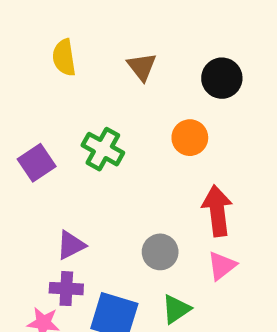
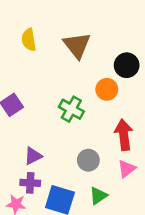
brown triangle: (142, 67) -> (77, 45), size x1.5
black circle: (222, 78) -> (127, 65), moved
green cross: (103, 149) -> (71, 109), moved

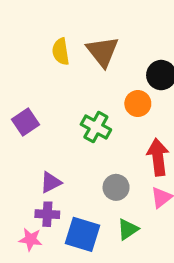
yellow semicircle: (29, 40) -> (61, 52), moved

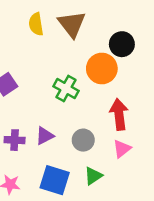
orange circle: (138, 104) -> (102, 68), size x1.4
purple triangle: (51, 182) -> (45, 136), moved
purple cross: (47, 214) -> (15, 140), moved

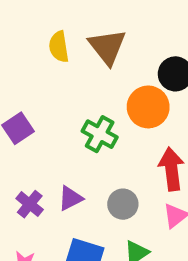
purple cross: (15, 140) -> (30, 204), turned 36

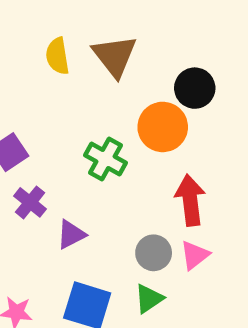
purple cross: (30, 204) -> (30, 202), moved
gray circle: (123, 204) -> (154, 253), moved

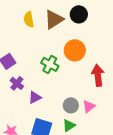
brown triangle: (115, 56) -> (54, 19), turned 35
black circle: (195, 88) -> (79, 14), moved
red arrow: (190, 200) -> (98, 75), moved

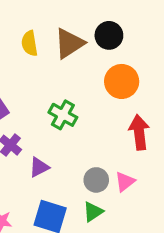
orange circle: (75, 50) -> (122, 81), moved

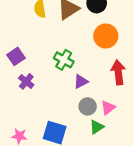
purple triangle: (39, 167) -> (81, 81), moved
green triangle: (93, 212) -> (97, 127), moved

